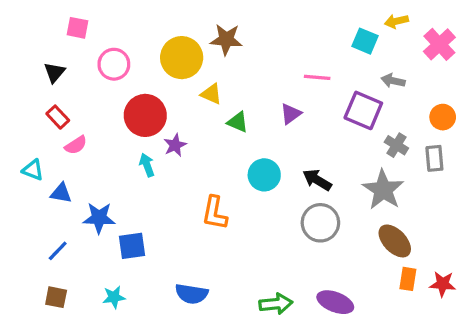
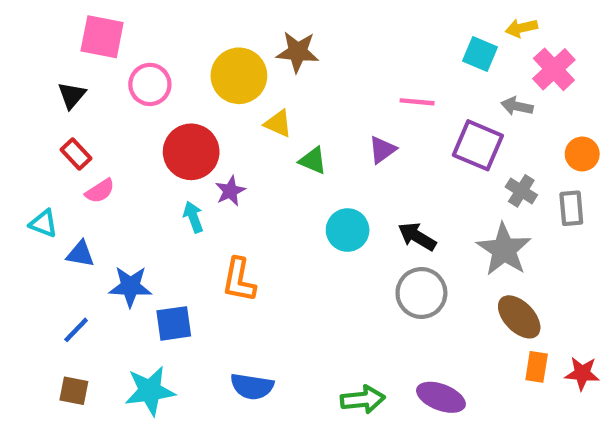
pink square: (78, 28) -> (102, 37), size x1.5
pink cross: (439, 44) -> (554, 69), moved
orange L-shape: (215, 213) -> (239, 280), moved
cyan star: (114, 297) -> (150, 391), size x1.6

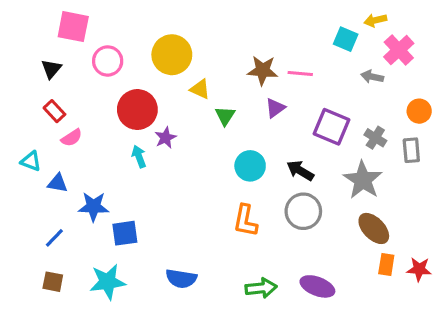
brown star: (298, 52) -> (263, 70), moved
purple square: (478, 145) -> (331, 127), moved
green triangle: (313, 160) -> (225, 116), turned 40
orange L-shape: (239, 280) -> (245, 221), moved

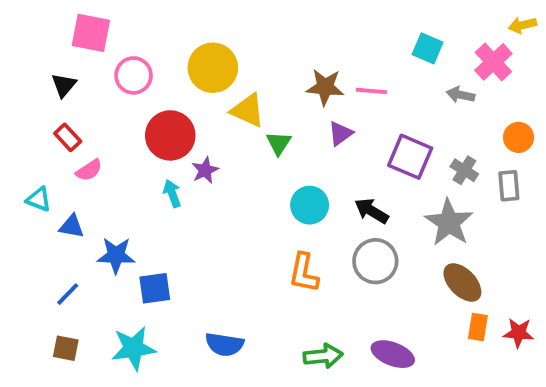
yellow arrow: (375, 20) -> (522, 25), moved
yellow triangle: (200, 89) -> (248, 110), size x1.4

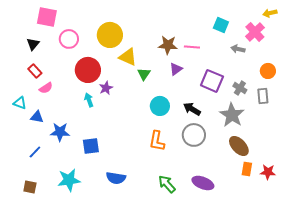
blue square: (155, 288) -> (91, 146), moved
brown square: (66, 348) -> (30, 187), moved
green arrow: (323, 356) -> (167, 184), turned -126

